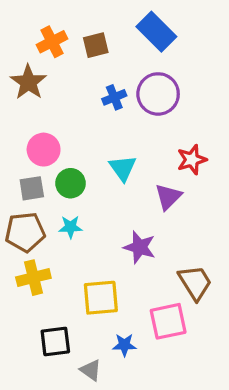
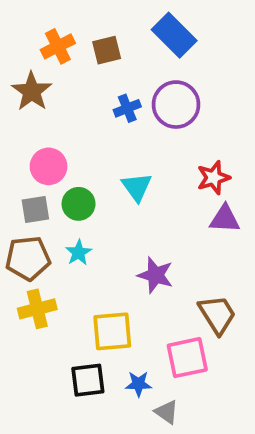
purple triangle: (168, 197) -> (225, 219), moved, turned 48
cyan star: (70, 227) -> (79, 253), turned -30
black square: (55, 341) -> (88, 380), moved
gray triangle: (91, 370) -> (167, 412), moved

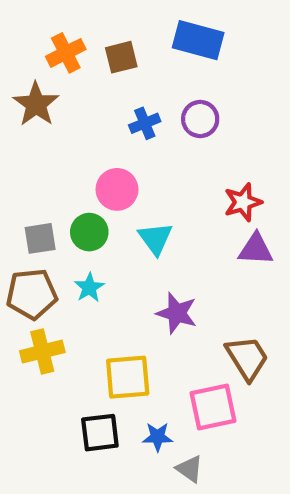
blue rectangle: (174, 35) -> (198, 40), turned -30
purple circle: (176, 105) -> (200, 119), size x0.7
pink circle: (49, 166) -> (117, 189), moved
cyan triangle: (137, 187) -> (155, 238), moved

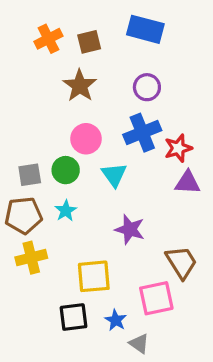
brown star: (36, 104) -> (80, 86), moved
blue cross: (145, 123) -> (142, 133), moved, size x1.6
blue star: (158, 437) -> (116, 320), turned 30

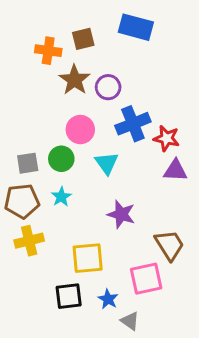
orange cross: (48, 39) -> (48, 51), moved, turned 35
purple circle: (147, 87) -> (108, 87), moved
red star: (178, 148) -> (167, 138), turned 30

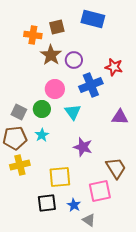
red star: (167, 138) -> (114, 67), moved
gray square: (28, 163) -> (19, 112), turned 35

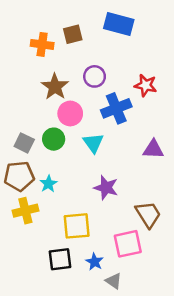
brown star: (51, 55) -> (55, 87), moved
cyan star: (42, 135) -> (48, 184), moved

